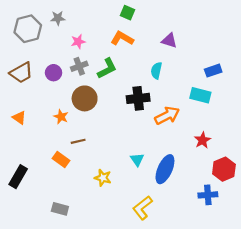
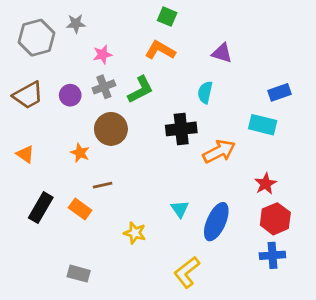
red hexagon: (224, 169) -> (275, 219), moved
black rectangle: (18, 177) -> (41, 208), moved

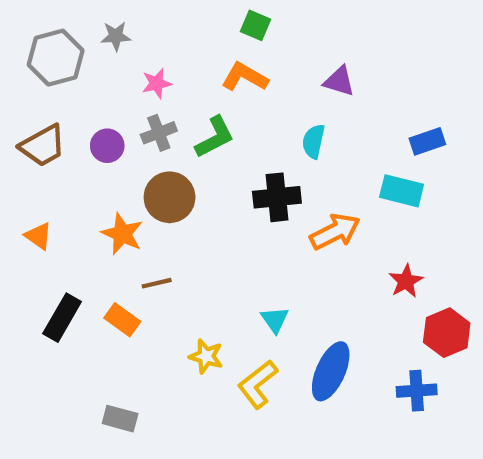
orange star: (80, 153) -> (122, 234), size x1.4
red hexagon: (275, 219) -> (447, 333), moved
blue ellipse: (216, 222) -> (331, 371), moved
yellow L-shape: (187, 272) -> (258, 384), moved

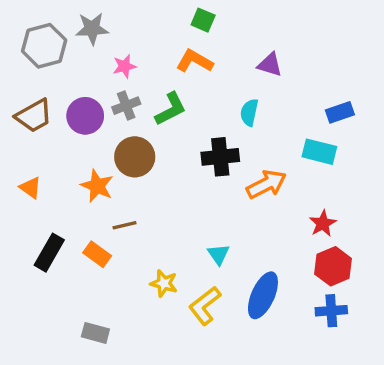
gray star: (116, 36) -> (92, 29), size x1.4
purple circle: (107, 146) -> (85, 116), size x1.4
red hexagon: (447, 333) -> (333, 266), moved

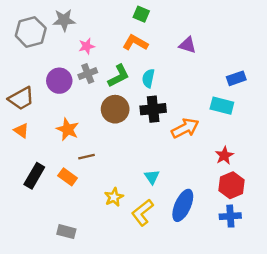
cyan semicircle: (249, 112) -> (148, 78), moved
brown trapezoid: (34, 116) -> (21, 98), moved
brown circle: (135, 157) -> (115, 109), moved
yellow star: (164, 283) -> (114, 197), turned 30

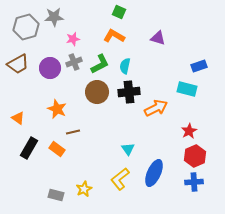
brown trapezoid: (21, 98) -> (18, 64), moved
orange triangle: (21, 131) -> (18, 118), moved
yellow star: (114, 197) -> (84, 189), moved

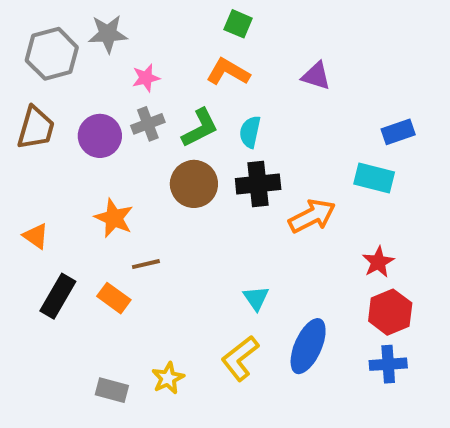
brown trapezoid: (18, 64) -> (36, 128), turned -45

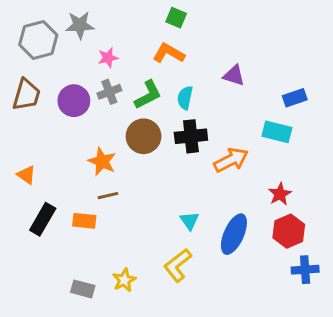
purple triangle: (316, 76) -> (234, 75), moved
orange star: (114, 218) -> (102, 161), moved
orange rectangle: (114, 298) -> (84, 221), turned -30
blue ellipse: (308, 346) -> (234, 234), moved
blue cross: (388, 364) -> (305, 270), moved

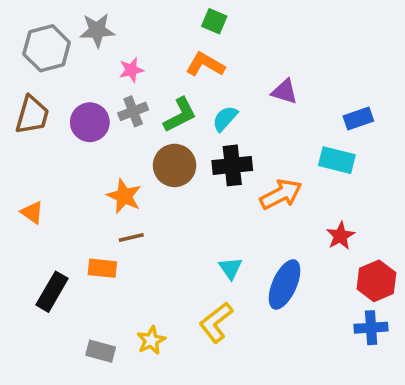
cyan semicircle: (185, 98) -> (225, 119), turned 30
black rectangle: (43, 219) -> (52, 292), moved
red hexagon: (289, 231) -> (376, 281), moved

